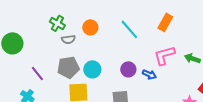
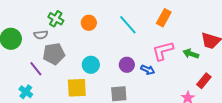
gray semicircle: (68, 39) -> (41, 35), moved
gray pentagon: (68, 67) -> (54, 54), moved

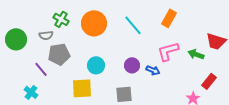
orange circle: (89, 23) -> (94, 23), size x1.6

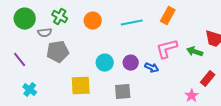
orange circle: (94, 23) -> (93, 21), size x0.7
cyan line: (133, 25) -> (132, 23), turned -60
green circle: (16, 39) -> (25, 19), moved
cyan circle: (96, 65) -> (105, 63), moved
purple line: (41, 69) -> (20, 60), moved

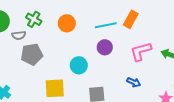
orange rectangle: (168, 16) -> (131, 19), moved
purple circle: (131, 63) -> (105, 47), moved
blue arrow: (152, 68) -> (134, 82), moved

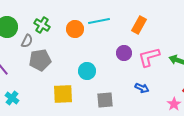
cyan line: (106, 25) -> (99, 21), moved
gray semicircle: (19, 35) -> (27, 41), turned -56
purple circle: (105, 47) -> (124, 53), moved

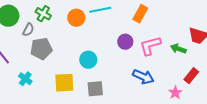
blue arrow: (142, 88) -> (143, 77), size x1.5
cyan cross: (12, 98) -> (25, 79), moved
gray square: (105, 100) -> (95, 89), moved

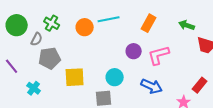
green arrow: (178, 49) -> (187, 25), moved
cyan circle: (88, 60) -> (115, 77), moved
yellow square: (64, 83) -> (75, 77), moved

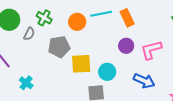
orange rectangle: (149, 23) -> (127, 18), moved, turned -54
gray pentagon: (50, 58) -> (59, 47), moved
yellow square: (75, 77) -> (81, 64), moved

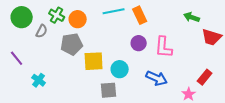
orange circle: (77, 22) -> (78, 19), moved
pink L-shape: (151, 50) -> (164, 47), turned -70

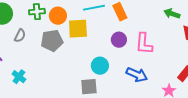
green cross: (57, 15) -> (37, 12), turned -35
gray semicircle: (42, 31) -> (20, 36), moved
yellow square: (94, 61) -> (78, 29), moved

